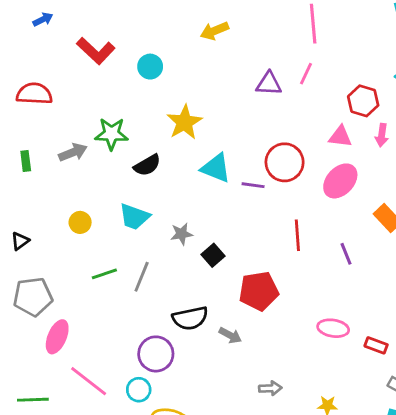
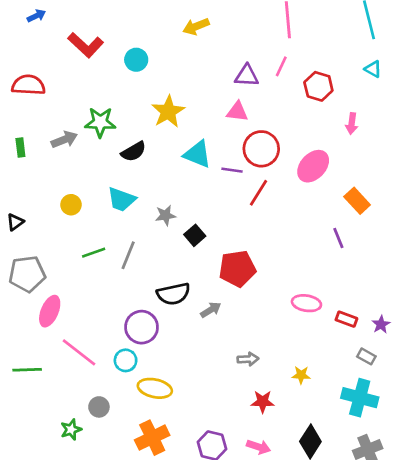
red hexagon: (363, 101) -> (318, 86), moved
pink triangle: (340, 137) -> (237, 112), moved
red line: (297, 235) -> (259, 193), moved, turned 36
purple line: (346, 254) -> (338, 238), moved
gray arrow: (230, 335) -> (211, 310), turned -60

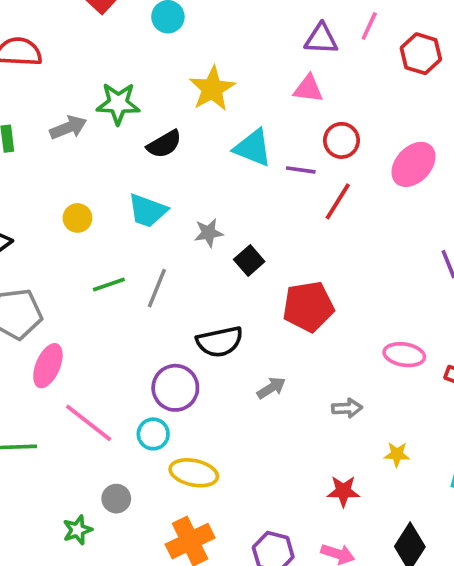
red circle: (261, 149) -> (341, 140), size x0.7
gray arrow: (211, 310) -> (271, 388), moved
gray arrow: (248, 359) -> (347, 408), moved

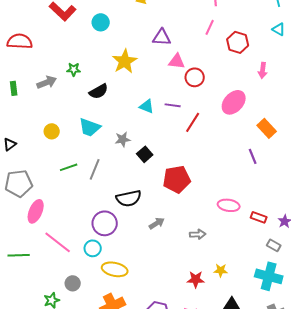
purple triangle: (321, 39) -> (162, 37), moved
green star: (118, 104) -> (74, 69), size x0.6
red circle: (341, 140) -> (195, 77), moved
cyan triangle: (253, 148) -> (147, 106), moved, size x0.7
yellow star: (397, 454) -> (221, 270), moved

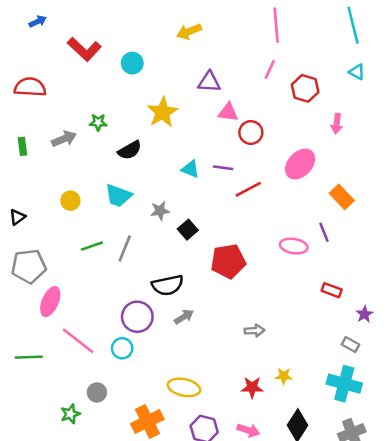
red line: (193, 122) -> (248, 189), turned 30
pink ellipse: (229, 205) -> (294, 246), moved
red rectangle: (259, 217) -> (332, 290), moved
gray arrow: (157, 223) -> (184, 317), moved
yellow ellipse: (115, 269) -> (184, 387), moved

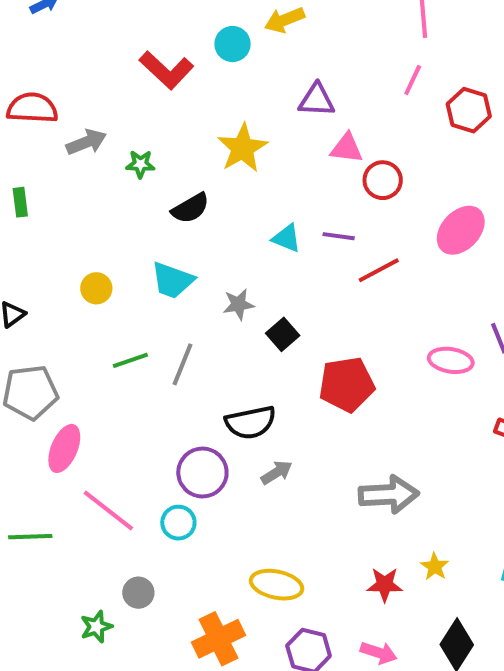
red L-shape: (84, 49) -> (166, 70), moved
cyan circle: (132, 63) -> (232, 44), moved
gray arrow: (64, 139) -> (86, 142), moved
gray arrow: (255, 331) -> (389, 495), size x1.8
yellow star: (284, 376) -> (435, 567), turned 30

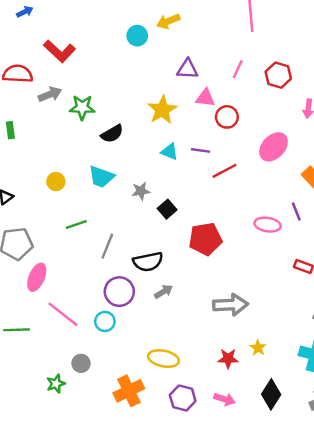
red L-shape: (166, 70) -> (59, 51), moved
pink line: (413, 80) -> (238, 69), moved
yellow star: (243, 148) -> (162, 110), moved
green star: (140, 164) -> (82, 107), size x1.5
gray line: (182, 364) -> (107, 246), moved

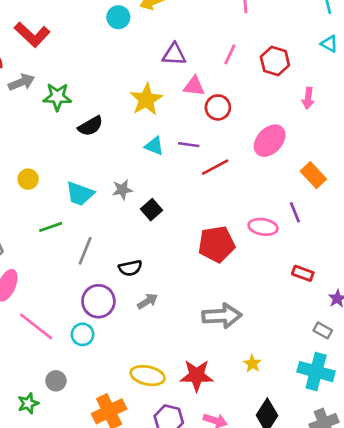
cyan trapezoid: (101, 177) -> (80, 194), moved
red pentagon: (205, 239) -> (217, 244), moved
black semicircle: (148, 262) -> (130, 268), size x0.7
red star: (228, 359) -> (197, 376), moved, size x1.4

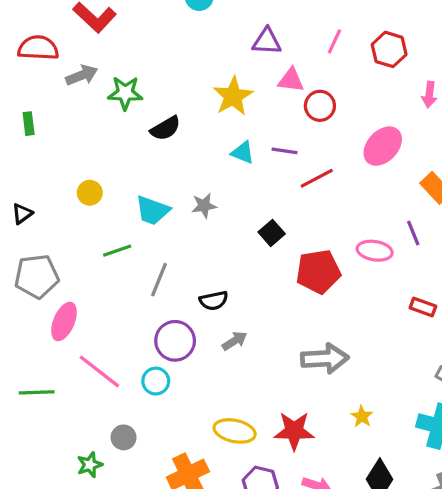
black square: (152, 210) -> (272, 233), moved

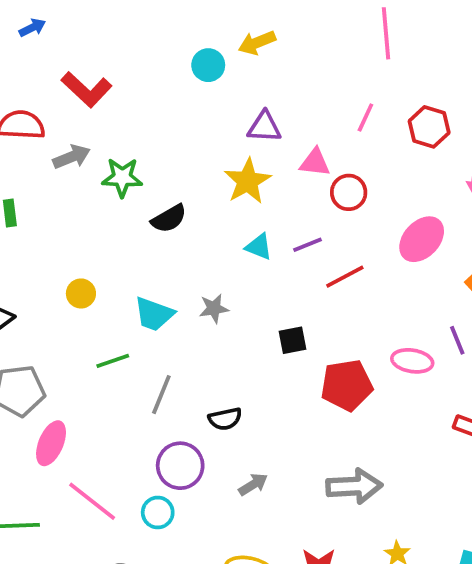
purple triangle: (267, 41) -> (264, 127), moved
purple line: (285, 151) -> (307, 245), turned -30
black square: (272, 233) -> (292, 340), turned 30
gray arrow: (235, 341) -> (253, 484), moved

